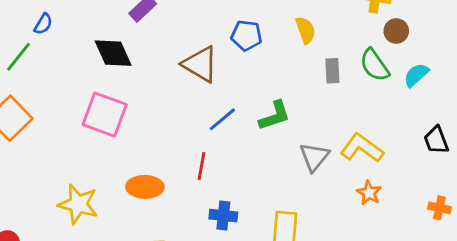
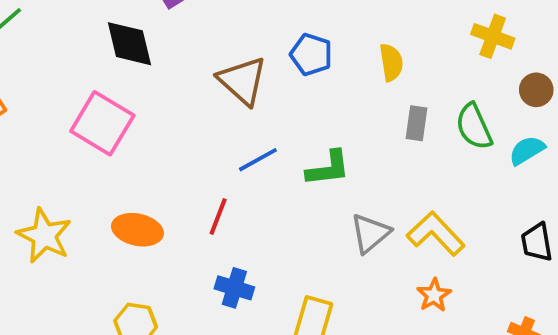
brown circle: (396, 31) -> (536, 90), moved

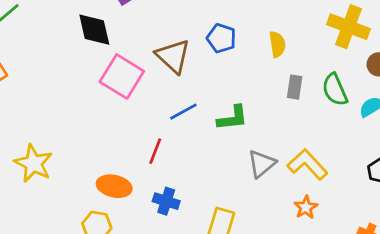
yellow cross: (493, 36) -> (349, 27), size x1.4
pink square: (102, 123) -> (122, 76), moved
orange ellipse: (137, 230) -> (114, 186), moved

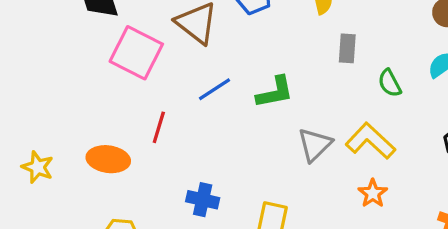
green semicircle: (335, 90) -> (390, 83), moved, size x0.7
red line: (155, 151) -> (159, 127), moved
yellow star: (33, 163) -> (38, 167), size x0.7
orange ellipse: (114, 186) -> (108, 159), moved

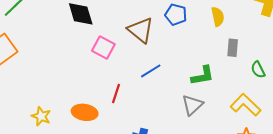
pink square: (136, 53) -> (103, 48), size x0.7
green L-shape: (275, 92) -> (203, 76), moved
gray triangle: (315, 145) -> (192, 105), moved

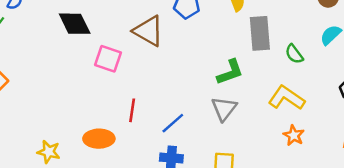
gray rectangle: (233, 48) -> (260, 33), size x1.6
blue line: (151, 71) -> (173, 123), moved

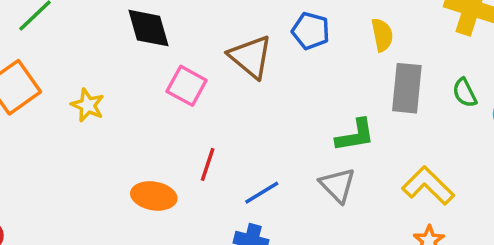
green semicircle: (294, 54) -> (465, 93), moved
gray triangle: (224, 109) -> (338, 185), turned -32
yellow star: (49, 152) -> (88, 105), moved

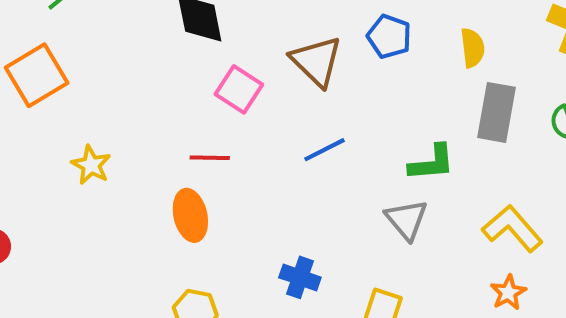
yellow star: (88, 105) -> (91, 165), moved
red line: (208, 164) -> (210, 158), moved, turned 68
blue line: (262, 193) -> (324, 150), moved
orange ellipse: (154, 196) -> (190, 215), turned 63

